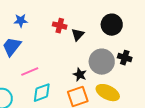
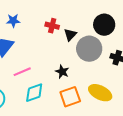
gray circle: (102, 62) -> (89, 49), moved
black star: (80, 75) -> (62, 72), moved

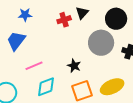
red cross: (52, 26) -> (64, 20), turned -32
black triangle: (70, 35) -> (82, 13), moved
yellow ellipse: (100, 93) -> (112, 87), turned -50

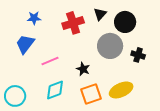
black triangle: (82, 13) -> (100, 14), moved
red cross: (64, 20) -> (73, 23), size x1.5
pink line: (34, 66) -> (50, 61), moved

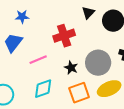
red cross: (73, 23) -> (64, 36), moved
gray circle: (110, 46) -> (98, 63), moved

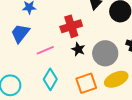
black star: (71, 68) -> (78, 49), moved
cyan diamond: (43, 89) -> (50, 79), turned -40

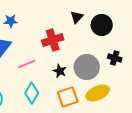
black star: (78, 49) -> (60, 71), moved

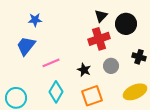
red cross: (53, 40) -> (99, 39), moved
gray circle: (87, 67) -> (111, 66), size x0.6
yellow ellipse: (98, 93) -> (135, 92), moved

